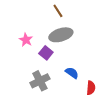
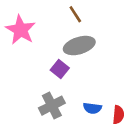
pink star: (26, 40) -> (21, 30), moved, size x1.6
blue semicircle: (72, 73) -> (92, 108), moved, turned 152

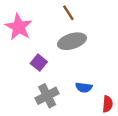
purple square: (60, 69) -> (39, 63), moved
blue semicircle: (92, 108) -> (84, 87), moved

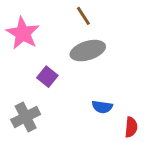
gray cross: (47, 96) -> (26, 117), moved

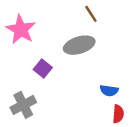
brown line: (83, 16) -> (91, 14), moved
blue semicircle: (102, 107) -> (109, 91), moved

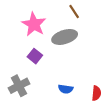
pink star: (21, 30) -> (34, 24), moved
blue semicircle: (109, 91) -> (66, 89), moved

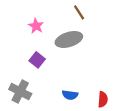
pink star: (34, 24) -> (36, 26), size x0.6
gray cross: (19, 86) -> (20, 92), turned -36

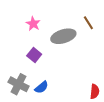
brown line: (79, 12) -> (88, 23), moved
blue semicircle: (70, 95) -> (41, 87), moved, turned -48

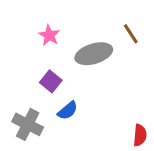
blue semicircle: (41, 87) -> (68, 111), moved

